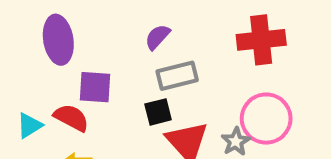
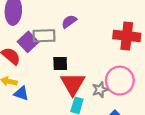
gray rectangle: (177, 76) -> (44, 36), moved
purple square: (95, 87) -> (28, 42), turned 30

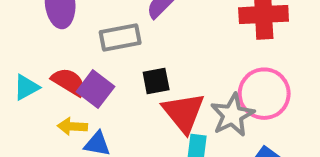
purple square: (28, 42) -> (95, 89), moved
gray star: (100, 90) -> (232, 115), size x1.5

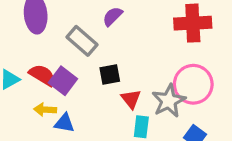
gray rectangle: (120, 37) -> (82, 41), turned 52
red triangle: (184, 113) -> (131, 99), size x0.6

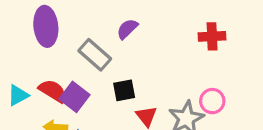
red cross: (193, 23) -> (212, 36), size x0.7
pink circle: (193, 84) -> (212, 101), size x0.6

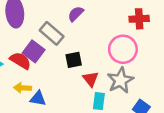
purple square: (74, 97) -> (34, 51), moved
pink circle: (212, 101) -> (123, 49), moved, size x1.5

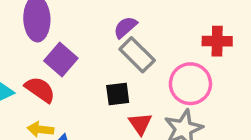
gray rectangle: (52, 33) -> (137, 55), moved
purple square: (34, 51) -> (61, 59), moved

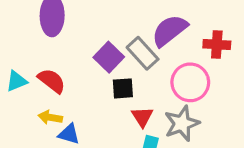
purple semicircle: (125, 27) -> (170, 30), moved, size x1.6
purple square: (61, 59) -> (109, 57), moved

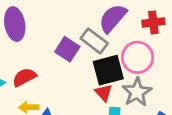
red semicircle: (52, 81) -> (24, 77), turned -55
black square: (123, 88) -> (108, 70), moved, size x1.6

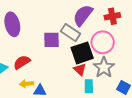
purple square: (67, 49) -> (51, 40), turned -30

